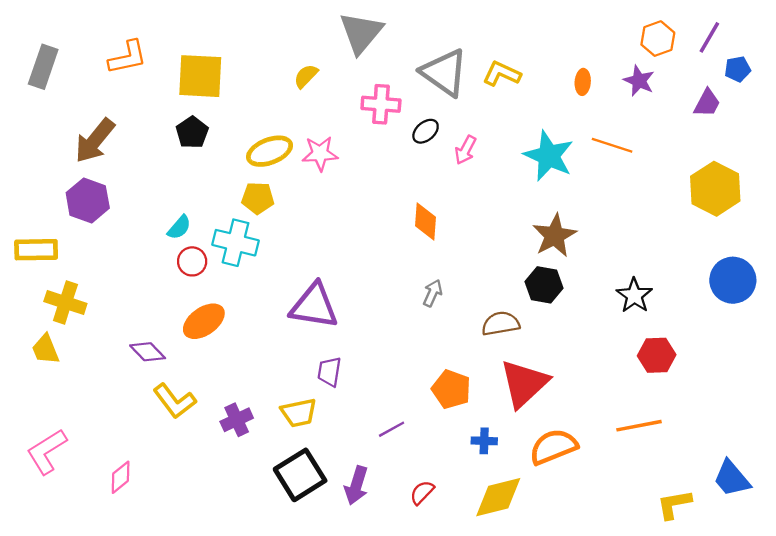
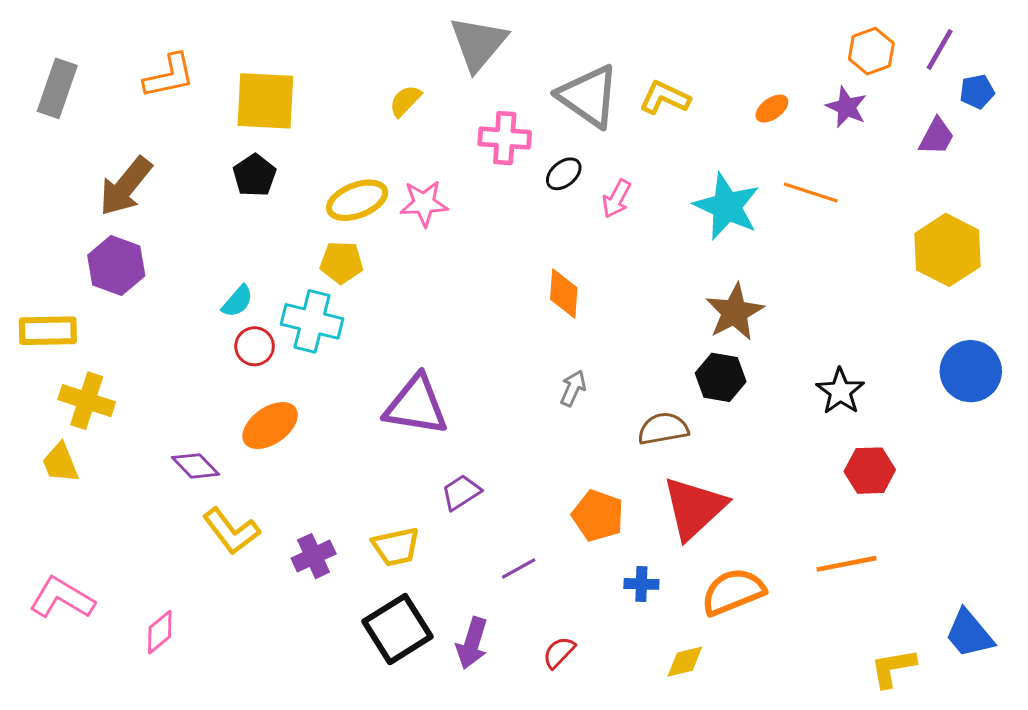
orange ellipse: (583, 82) -> (772, 109), turned 50
purple trapezoid: (329, 372) -> (461, 492), moved, turned 48
pink L-shape: (47, 451) -> (62, 598), turned 63
yellow diamond: (498, 497) -> (685, 662), moved, size x0.6

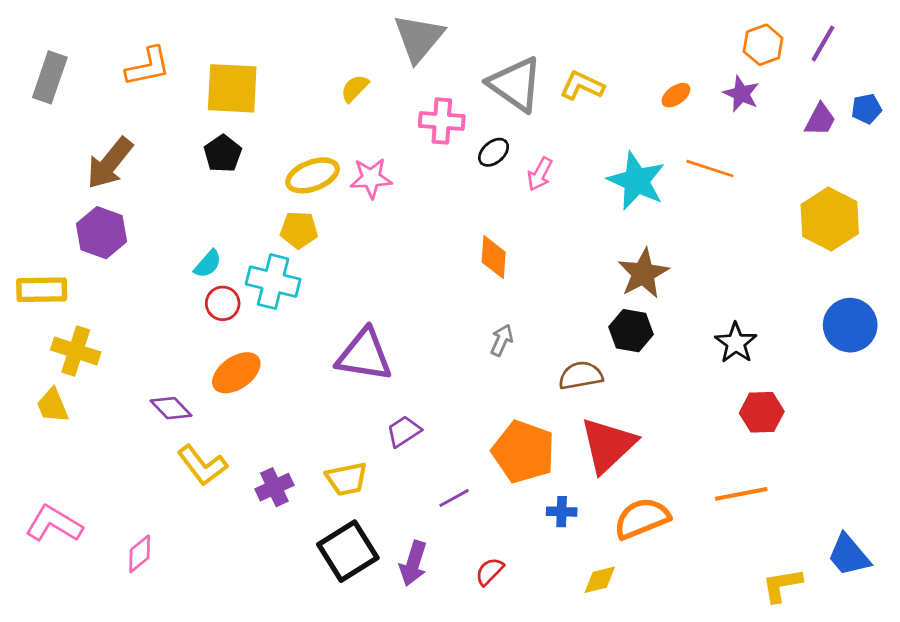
blue pentagon: (977, 91) -> (866, 109), moved
orange pentagon: (598, 516) -> (523, 452), size x1.4

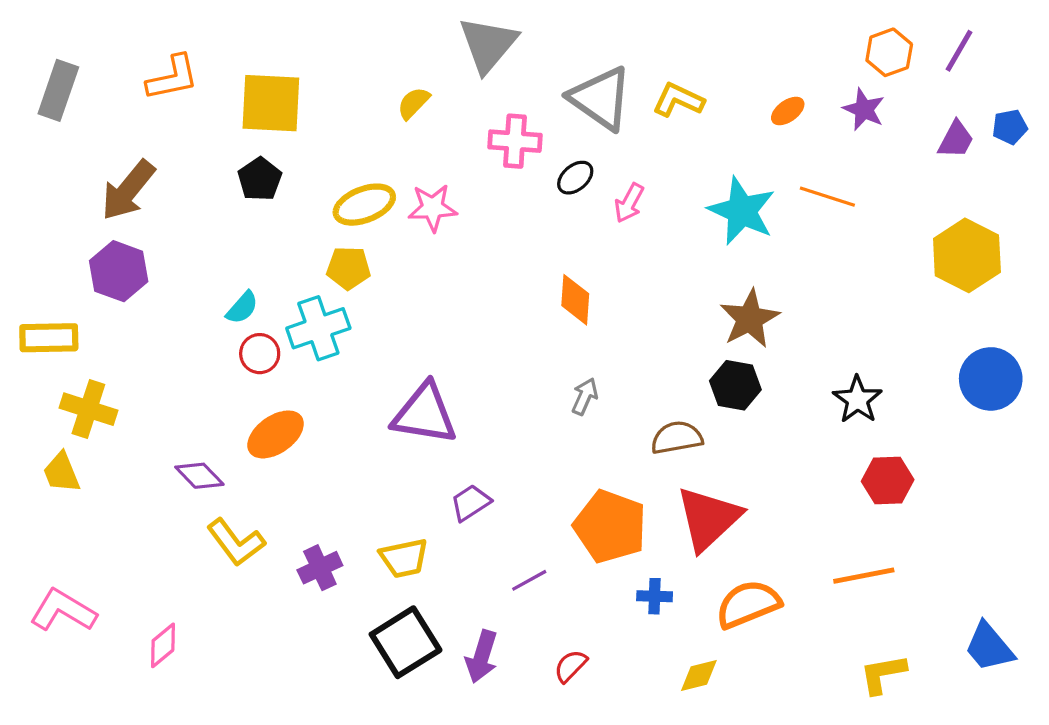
cyan cross: (273, 282) -> (318, 328), turned -33
yellow L-shape: (782, 585) -> (883, 674), moved

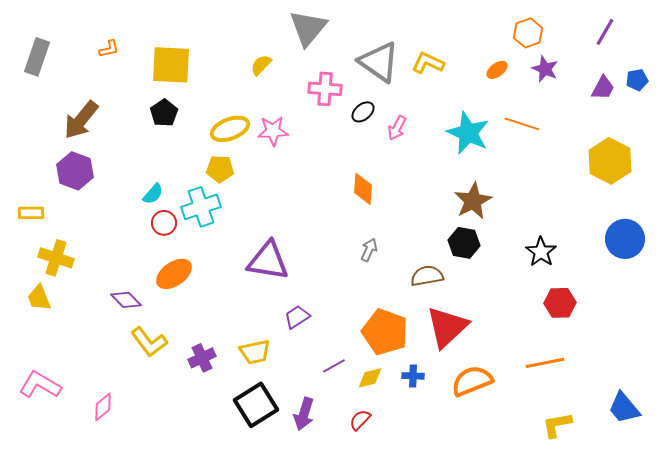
orange hexagon: (889, 52) -> (528, 33), moved
orange L-shape: (172, 78) -> (109, 49), size x0.6
yellow rectangle: (49, 338) -> (31, 213), size x0.7
yellow diamond: (699, 676) -> (370, 378), moved

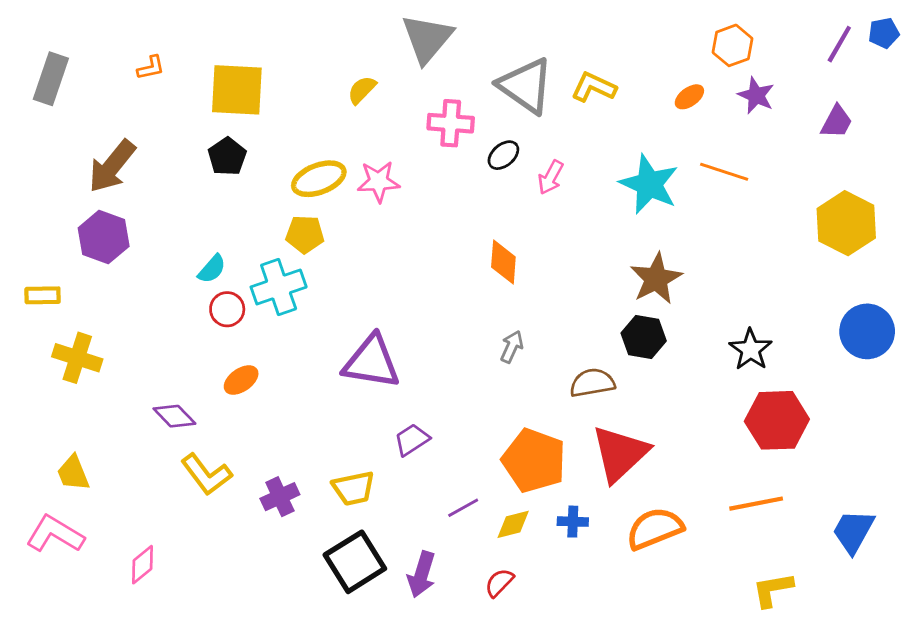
blue pentagon: (637, 80) -> (884, 33), moved
orange ellipse: (174, 274) -> (241, 380), size x0.7
yellow trapezoid: (39, 298) -> (73, 473), moved
red hexagon: (560, 303) -> (777, 420), size x1.4
blue trapezoid: (624, 408) -> (853, 531), moved, turned 69

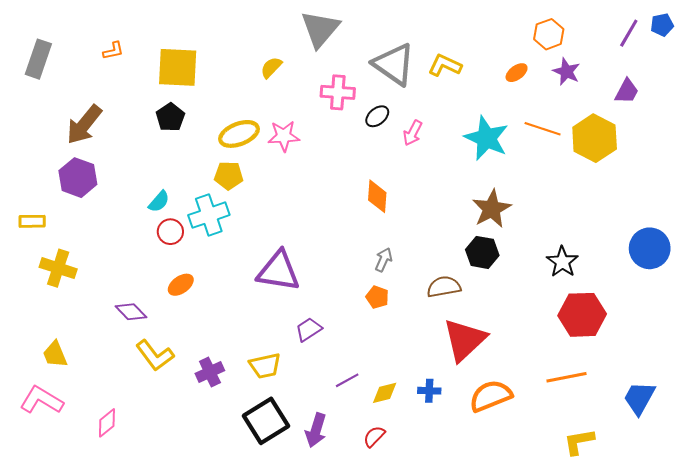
yellow hexagon: (846, 223) -> (595, 138), moved
orange pentagon: (534, 461) -> (377, 297), moved, size x0.5

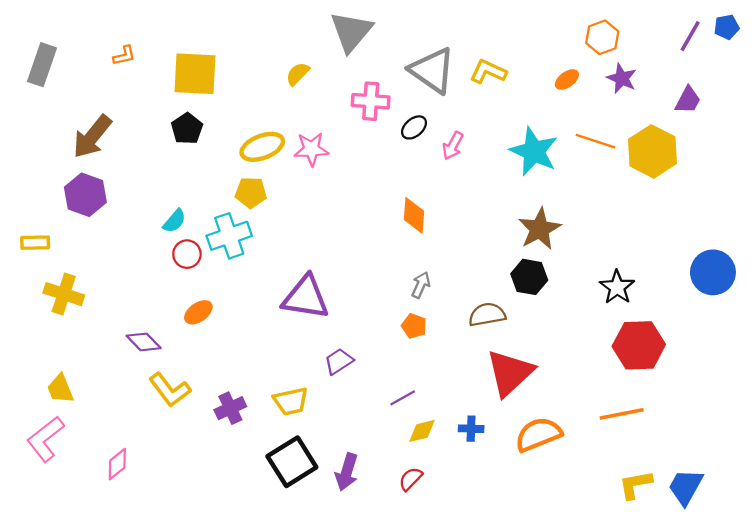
purple line: (347, 380) -> (403, 398), moved
blue trapezoid: (639, 398) -> (686, 487), moved
pink L-shape: (41, 400) -> (45, 439), turned -69

